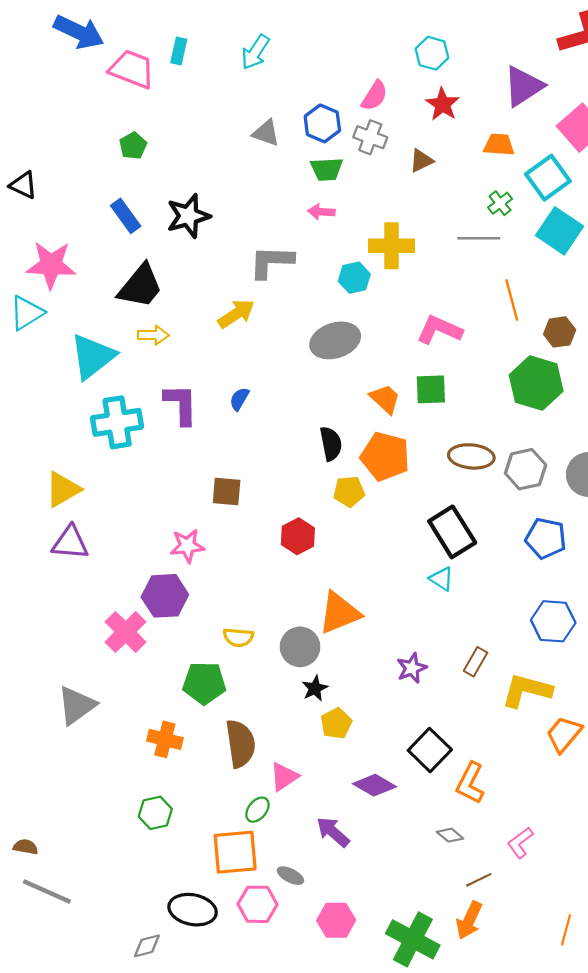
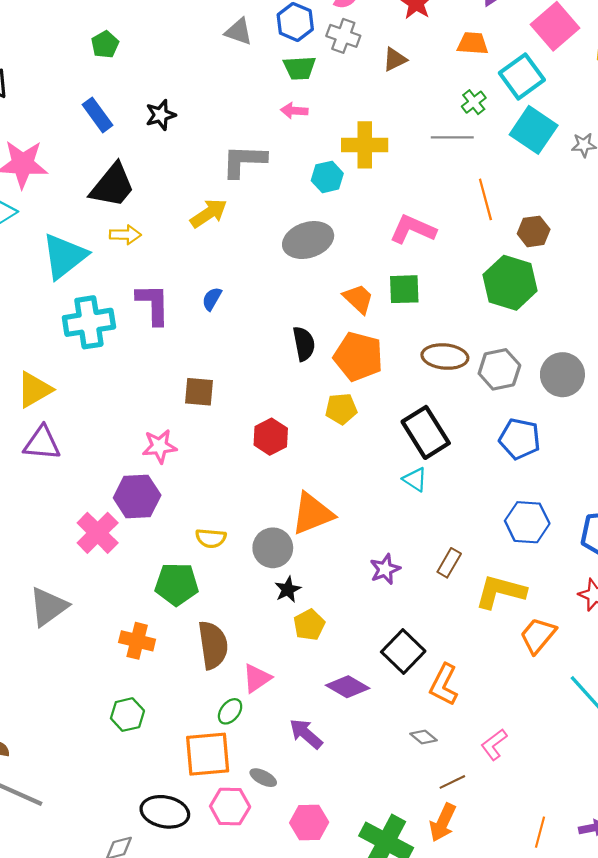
black star: (188, 216) -> (161, 115), size x0.7
yellow pentagon: (349, 492) -> (341, 409), moved

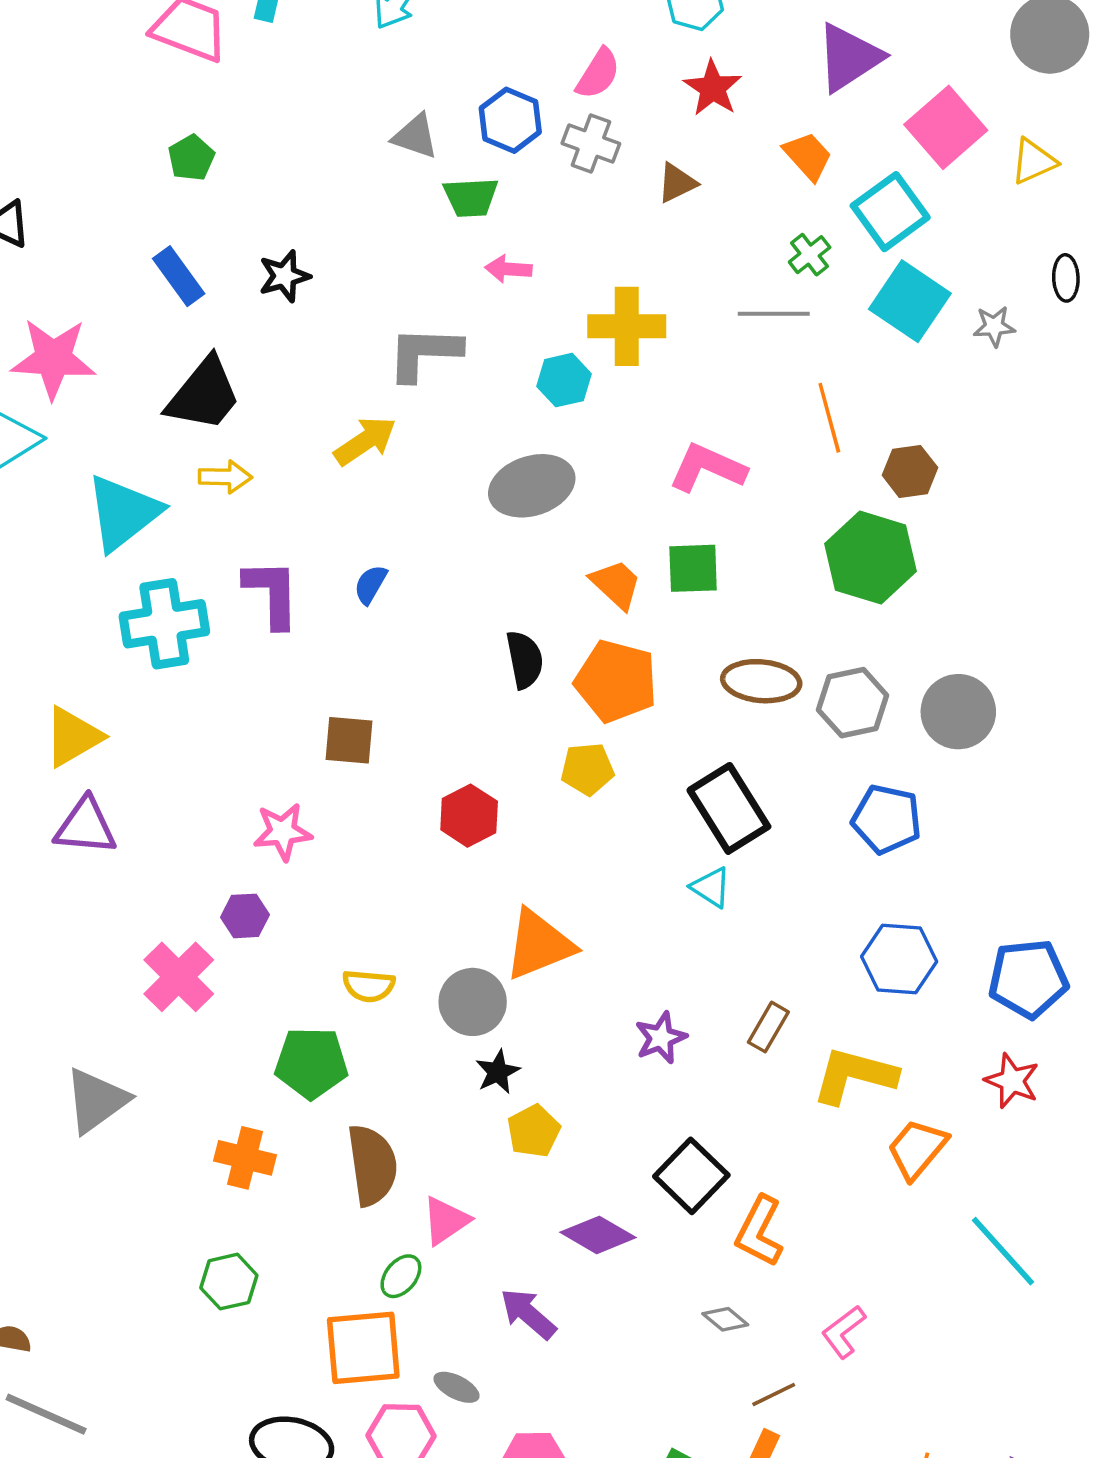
orange trapezoid: (473, 43) -> (808, 156), turned 44
green trapezoid: (300, 68) -> (471, 197), moved
purple hexagon: (137, 497) -> (245, 916), size x0.6

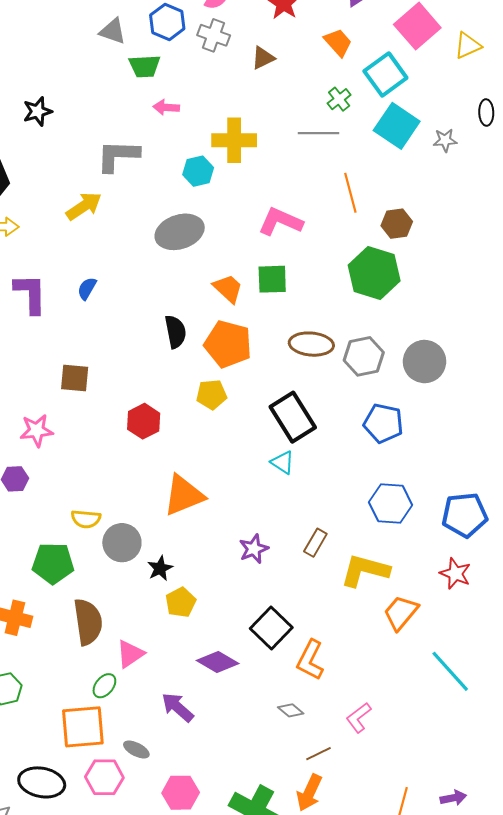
gray circle: (473, 1002) -> (122, 543), moved

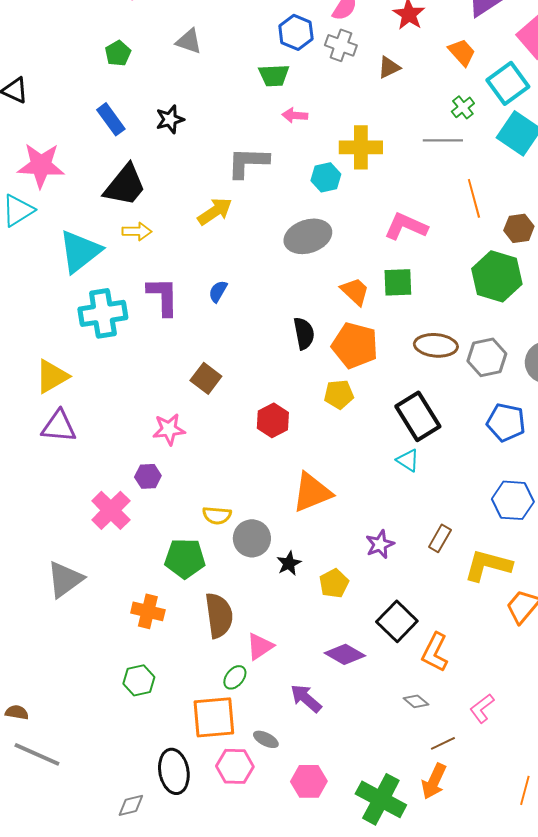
gray triangle: (113, 31) -> (189, 41), moved
brown square: (75, 378) -> (206, 378), turned 32
yellow pentagon: (181, 602) -> (334, 583), moved
black ellipse: (42, 782) -> (174, 771), turned 69

